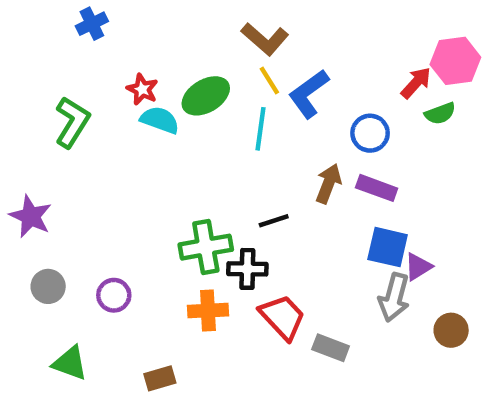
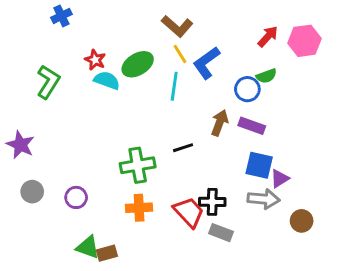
red arrow: (416, 83) -> (268, 36), moved
green semicircle: (440, 113) -> (266, 76), moved
black cross: (247, 269) -> (212, 202), moved
gray arrow: (394, 297) -> (264, 199), turned -100
green triangle: (70, 363) -> (88, 247), moved

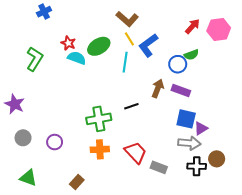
black cross: (212, 202) -> (197, 166), moved
green triangle: (88, 247) -> (28, 178), moved
brown rectangle: (107, 253) -> (77, 182), turned -32

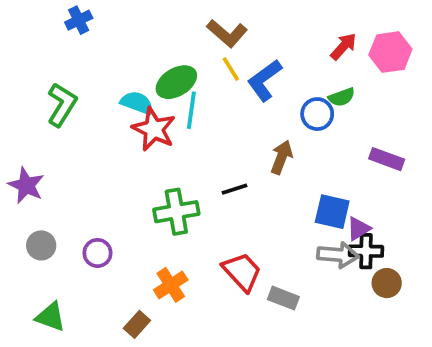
red star: (68, 43) -> (154, 129), moved, size x1.6
cyan line: (125, 62) -> (191, 110), moved
purple rectangle: (181, 90) -> (387, 159), moved
orange cross: (100, 149) -> (171, 285), moved, turned -30
black cross: (197, 166) -> (366, 251), moved

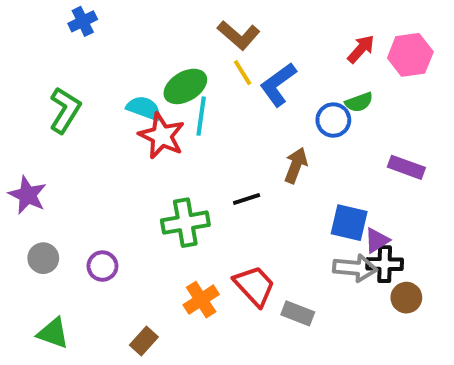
orange cross: (171, 285) -> (201, 300), moved

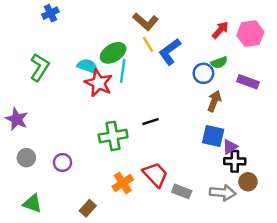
brown arrow: (296, 165) -> (214, 101), moved
purple rectangle: (406, 167) -> (248, 82), moved
gray arrow: (355, 268) -> (223, 193), moved

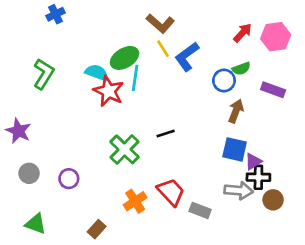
green cross: (113, 136) -> (125, 149), turned -36
gray arrow: (223, 193) -> (239, 191), moved

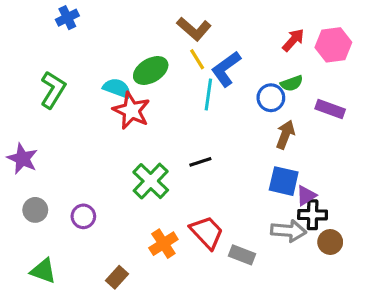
cyan line: (135, 78) -> (208, 95), moved

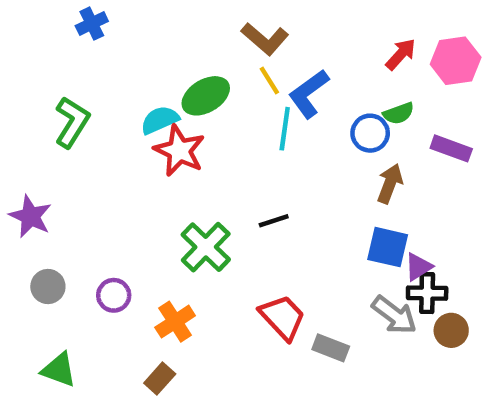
cyan semicircle: (117, 88) -> (160, 120), turned -44
gray arrow: (289, 231) -> (394, 315), turned 32
orange cross: (163, 244) -> (175, 322), moved

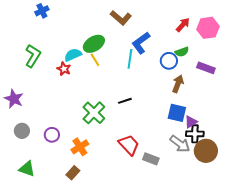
yellow line: (269, 80) -> (95, 60), moved
red star: (179, 151) -> (64, 69), moved, size x0.6
brown circle: (451, 330) -> (206, 151), size x1.5

